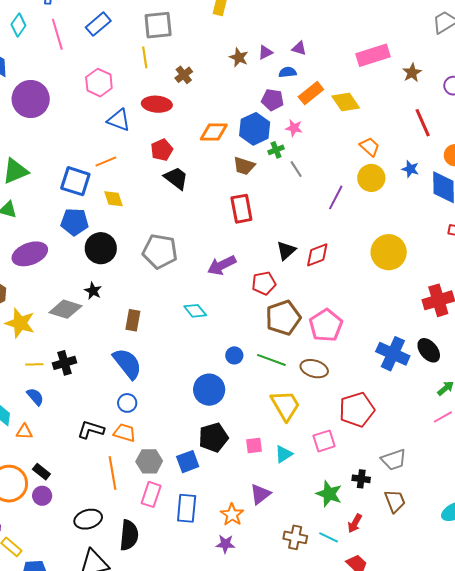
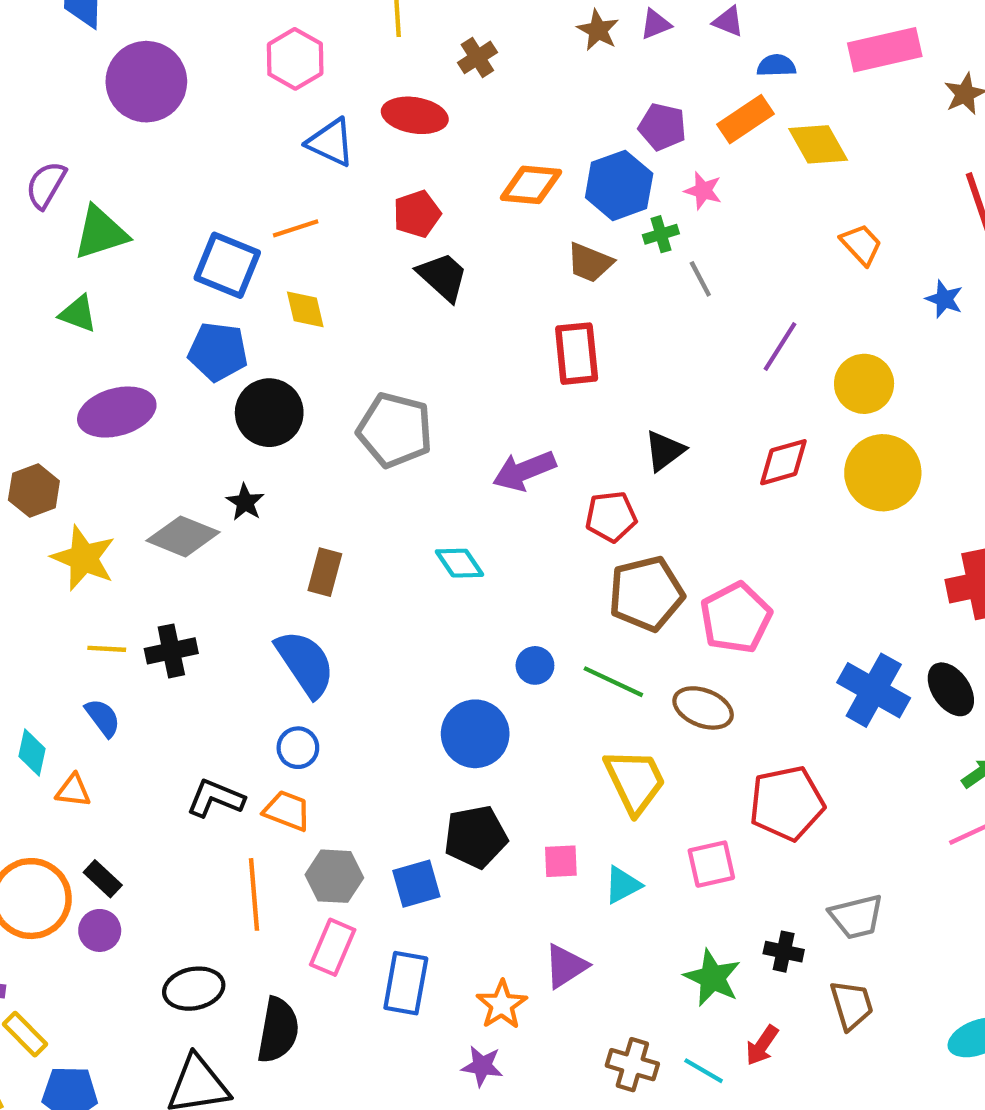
blue semicircle: (288, 72) -> (776, 66), moved
yellow circle: (371, 178) -> (864, 384), moved
red diamond: (317, 255) -> (783, 462), moved

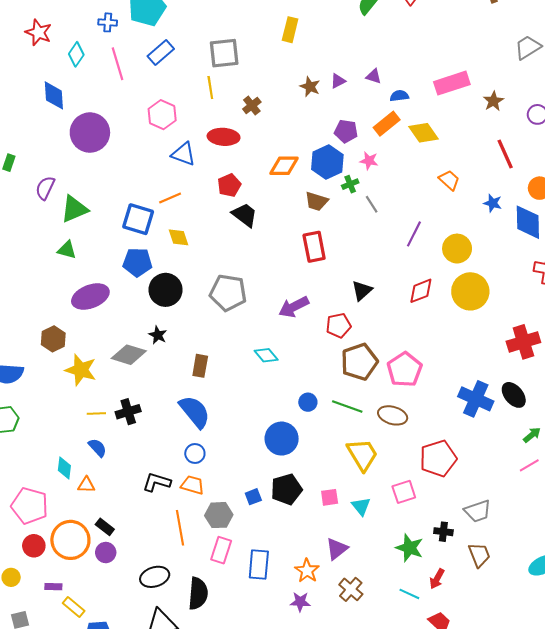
blue square: (416, 884) -> (253, 497), moved, size x0.7
cyan triangle: (623, 885) -> (361, 506), turned -36
brown cross: (632, 1065) -> (351, 589), moved, turned 30

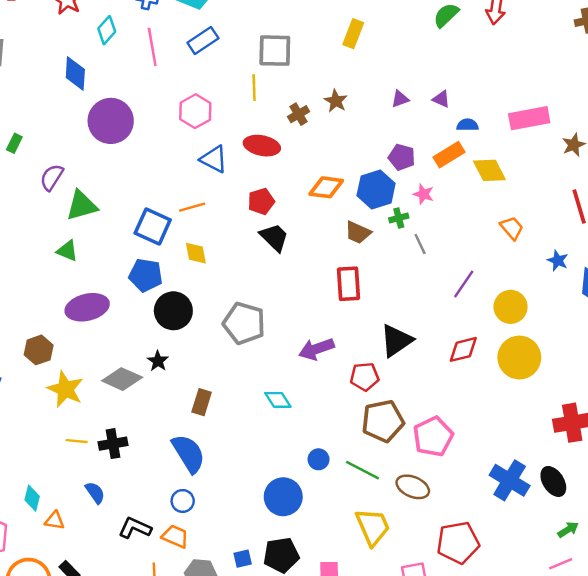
brown star: (310, 87) -> (336, 101), moved
black triangle: (362, 291) -> (396, 341), size x1.4
blue semicircle: (97, 448) -> (95, 493), moved

